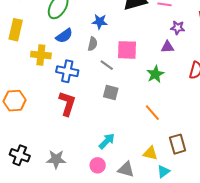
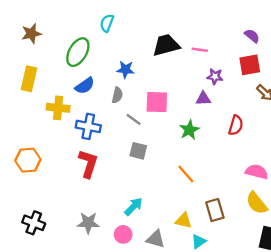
gray star: (56, 159) -> (88, 223), moved

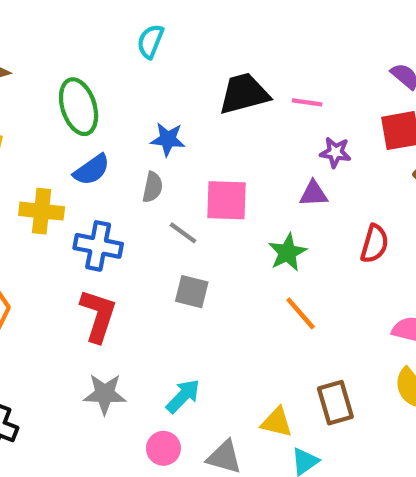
cyan semicircle: (107, 23) -> (150, 41), moved
green ellipse: (78, 52) -> (79, 107), turned -48
orange line: (186, 174) -> (301, 313), moved
gray star: (88, 223) -> (105, 394), moved

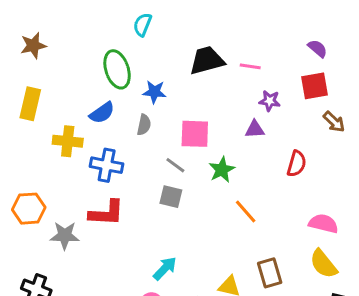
green ellipse: (79, 107) -> (117, 69), moved
gray line: (183, 233) -> (175, 165), moved
green star: (287, 252) -> (222, 170), moved
red L-shape: (98, 316) -> (107, 213), turned 75
gray star: (105, 394) -> (65, 235), moved

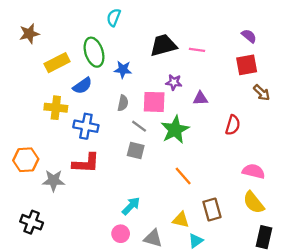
purple star: (270, 101) -> (174, 82), moved
yellow rectangle: (30, 104) -> (57, 63), moved, turned 50
gray semicircle: (144, 125) -> (123, 103), moved
green star: (222, 170) -> (175, 130), size x1.4
orange line: (246, 212) -> (183, 176), moved

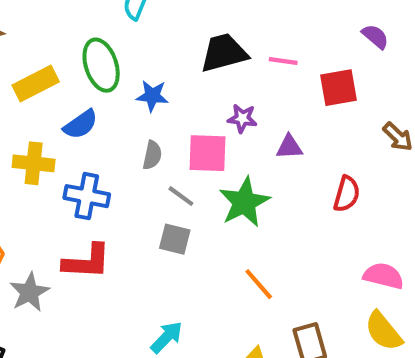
red square: (247, 65) -> (338, 88), moved
gray star: (54, 181) -> (29, 292), turned -30

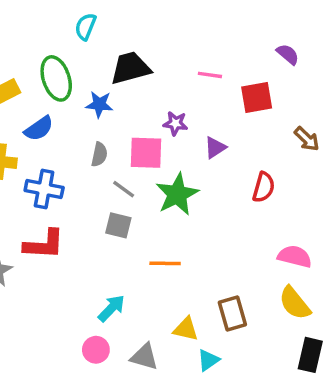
black trapezoid: (224, 53) -> (130, 68), moved
purple triangle: (289, 147) -> (215, 148), turned -30
orange line: (259, 284) -> (165, 263), moved, turned -48

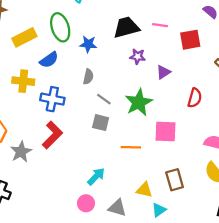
black trapezoid: (130, 68) -> (126, 27), moved
pink square: (146, 153) -> (166, 132), moved
red L-shape: (44, 244) -> (52, 135), turned -48

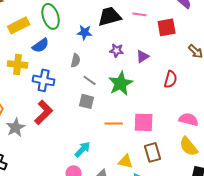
blue star: (88, 44) -> (85, 32), moved
purple star: (138, 56) -> (117, 50), moved
pink square: (166, 132) -> (144, 122), moved

